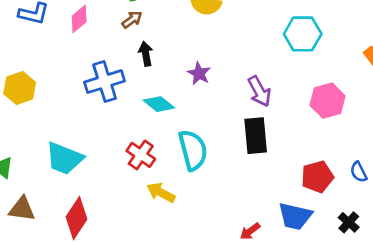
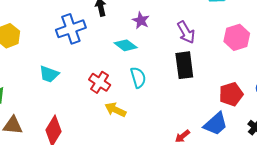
cyan diamond: (159, 104) -> (126, 45), moved
cyan semicircle: (193, 150) -> (138, 77), size x0.7
cyan trapezoid: (64, 158) -> (49, 74), moved, size x0.7
blue trapezoid: (295, 216) -> (216, 124), turned -52

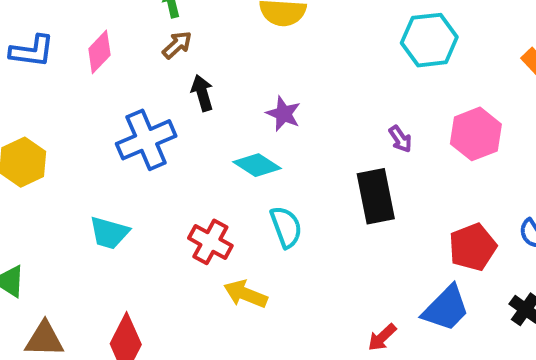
purple arrow: (186, 32) -> (400, 139), moved, size x0.6

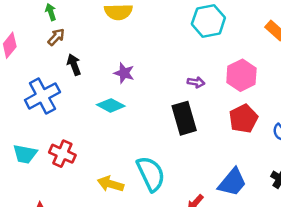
purple arrow: (400, 139) -> (196, 82), turned -42
cyan semicircle: (286, 227) -> (151, 174), moved, size x1.4
red cross: (210, 242) -> (62, 154), moved
red pentagon: (472, 247) -> (243, 119), moved

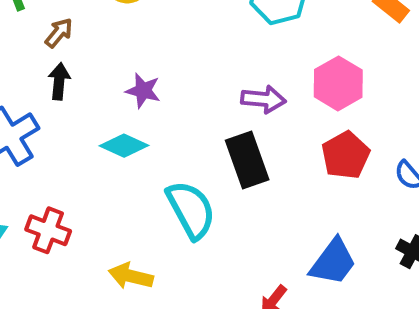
brown arrow: (56, 37) -> (59, 33), moved
black arrow: (74, 65) -> (59, 81), turned 30
purple arrow: (196, 82) -> (263, 99), size x1.5
cyan semicircle: (151, 174) -> (191, 210), moved

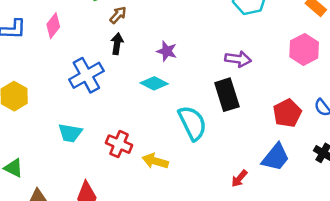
pink hexagon: (338, 83) -> (304, 49), moved
red pentagon: (346, 155) -> (287, 113), moved
red cross: (48, 230) -> (119, 144), moved

